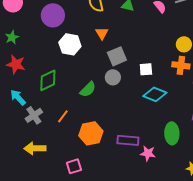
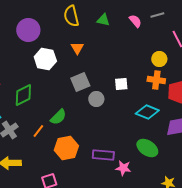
gray square: (117, 56) -> (80, 82), moved
gray circle: (113, 77) -> (96, 99), moved
green semicircle: (88, 89) -> (58, 117), moved
cyan diamond: (155, 94) -> (147, 112), moved
green ellipse: (172, 133) -> (147, 148), turned -55

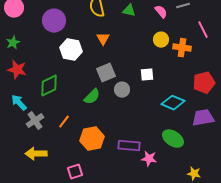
yellow circle: (159, 59) -> (161, 40), moved
orange cross: (156, 80) -> (182, 48), moved
green semicircle: (58, 117) -> (92, 97), moved

